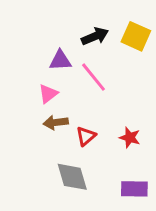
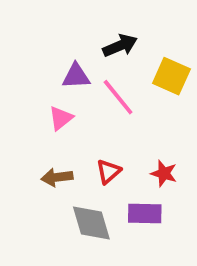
yellow square: (136, 36) -> (171, 76), moved
brown arrow: (56, 122) -> (57, 177), moved
purple rectangle: (134, 189) -> (145, 214), moved

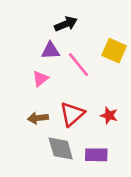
black arrow: (120, 46) -> (66, 24), moved
red triangle: (108, 172) -> (72, 114), size x1.5
purple rectangle: (145, 214) -> (96, 155), moved

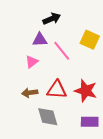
red triangle: (72, 114) -> (57, 90), turned 45
red star: (109, 115) -> (86, 91), size x1.6
purple rectangle: (96, 155) -> (90, 122), moved

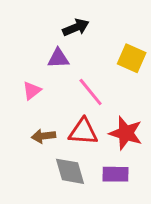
pink line: (62, 51) -> (91, 92), moved
pink triangle: (32, 62) -> (32, 91), moved
purple rectangle: (90, 122) -> (115, 174), moved

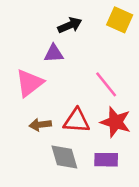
yellow square: (132, 58) -> (120, 20), moved
pink triangle: (32, 91) -> (29, 83), size x1.6
pink line: (91, 92) -> (106, 84), moved

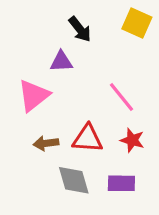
black arrow: (70, 25) -> (80, 29), turned 75
red star: (116, 122) -> (132, 140), size x0.7

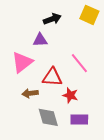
black arrow: (80, 29) -> (52, 19), turned -72
red triangle: (88, 139) -> (52, 77), moved
red star: (132, 140) -> (70, 95), moved

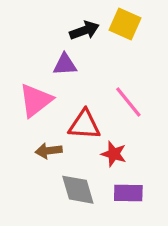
yellow square: (89, 15) -> (125, 24), moved

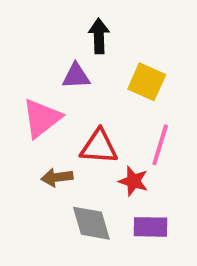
yellow square: (125, 24) -> (147, 82), moved
black arrow: (84, 30) -> (99, 36), turned -72
pink line: (128, 102) -> (160, 145), moved, turned 56

